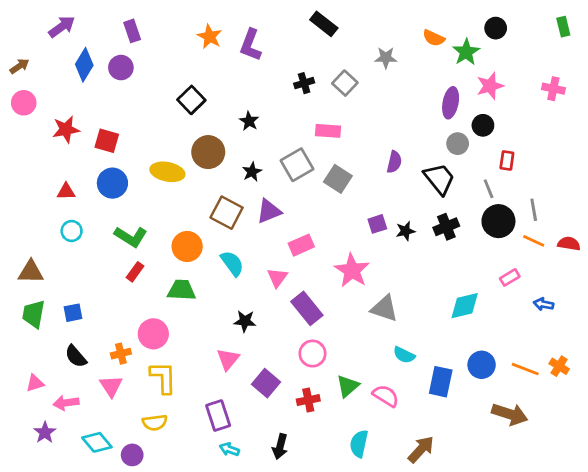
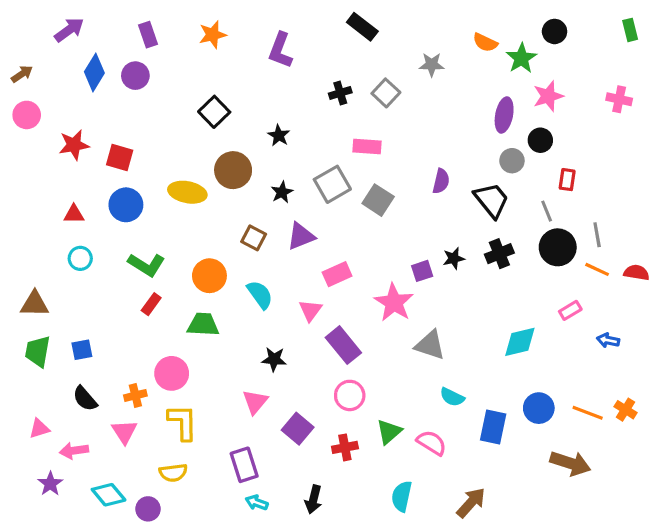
orange star: (210, 37) -> (213, 35), moved, turned 30
brown square: (227, 213) -> (254, 238), size x0.7
purple square: (377, 224) -> (422, 271), moved

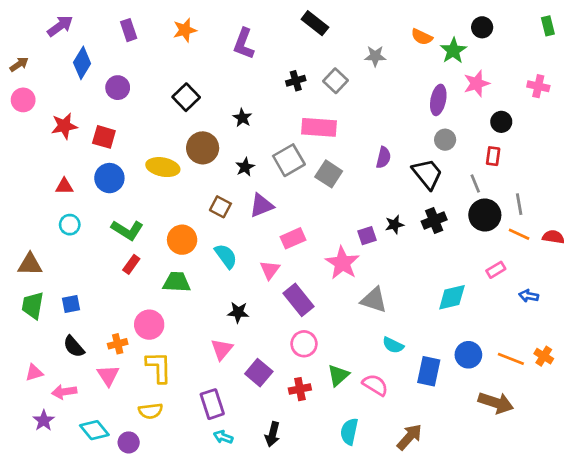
purple circle: (135, 76) -> (118, 88), moved
black circle: (540, 140) -> (501, 122), moved
pink rectangle: (367, 147) -> (319, 127), size x1.4

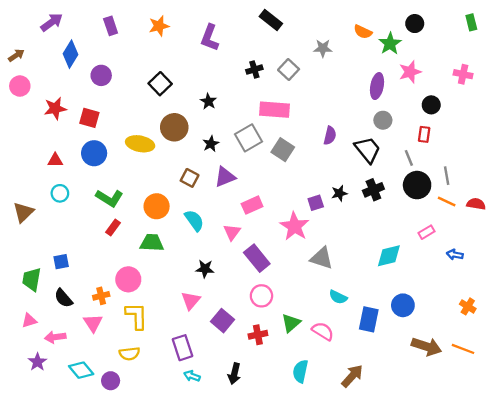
brown triangle: (30, 264) -> (23, 212), moved, turned -45
green trapezoid: (33, 305) -> (32, 279), moved
orange line: (511, 359) -> (463, 349), moved

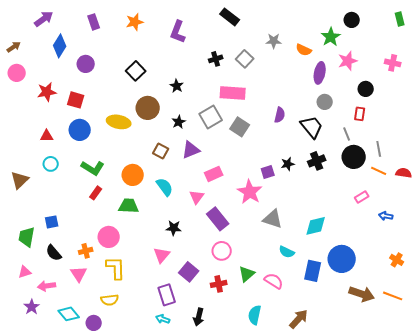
orange semicircle: (363, 32) -> (304, 50), moved
cyan diamond: (389, 256) -> (316, 226), moved
blue circle: (403, 305) -> (342, 259), size x1.4
purple rectangle: (182, 348) -> (167, 295), moved

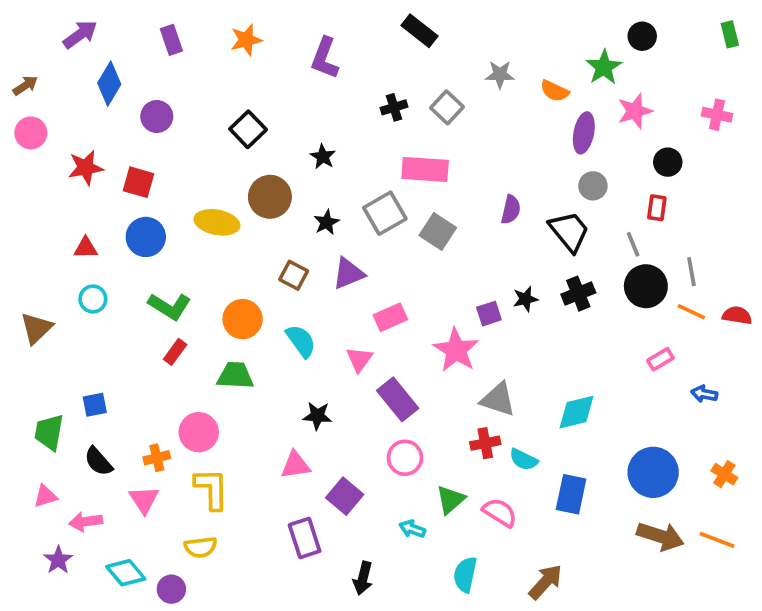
pink triangle: (162, 255) -> (295, 465), turned 42
blue circle: (342, 259) -> (653, 472), moved
red cross: (219, 284) -> (485, 443), moved
cyan arrow: (163, 319) -> (412, 529), moved

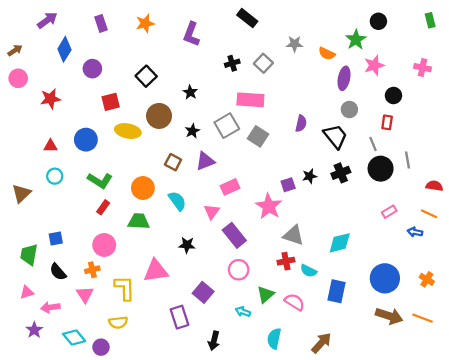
red square: (139, 182) -> (111, 102), moved, turned -30
orange line: (691, 312) -> (429, 214), moved
pink circle: (199, 432) -> (104, 245), moved
pink triangle: (295, 465) -> (156, 271), moved, size x1.4

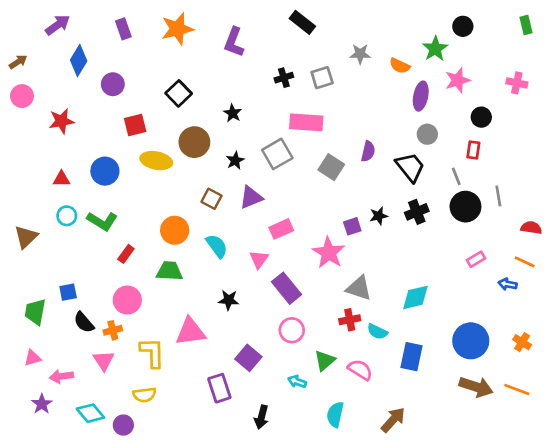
orange star: (145, 23) -> (177, 29), size x1.4
gray square: (263, 63) -> (322, 78), turned 30
gray square: (258, 136) -> (331, 167), moved
green L-shape: (100, 180) -> (102, 221), moved
black semicircle: (58, 272) -> (84, 322), moved

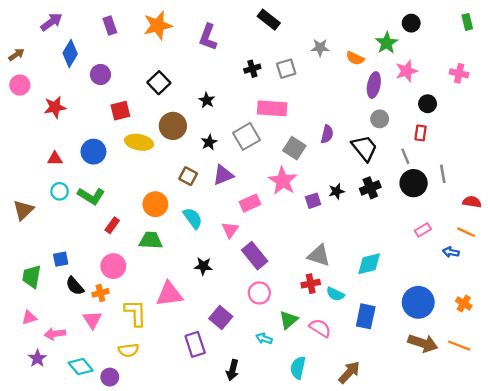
pink star: (329, 253) -> (283, 181), moved

